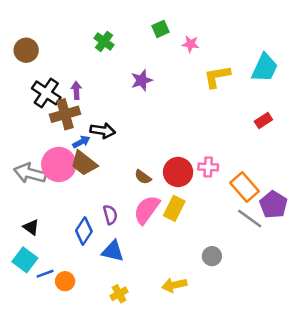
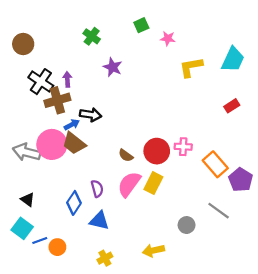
purple star: (142, 80) -> (113, 67), moved, turned -30
gray line: (250, 218) -> (219, 211), moved

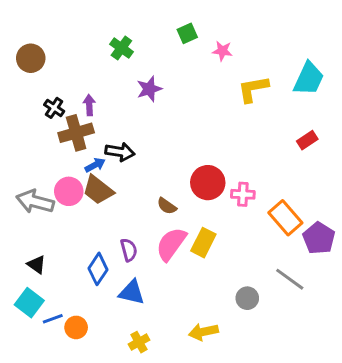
purple star: (113, 67) -> (149, 89), turned 30
black cross: (41, 82) -> (54, 108), size x0.6
pink circle: (52, 144) -> (69, 191), size x0.7
red circle: (157, 151) -> (208, 183), moved

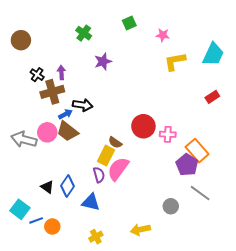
pink star: (222, 51) -> (163, 35), moved
purple pentagon: (319, 238) -> (187, 165), moved
yellow rectangle: (203, 243) -> (106, 156), moved
purple semicircle: (129, 250) -> (99, 175), moved
black triangle: (37, 265) -> (47, 187), moved

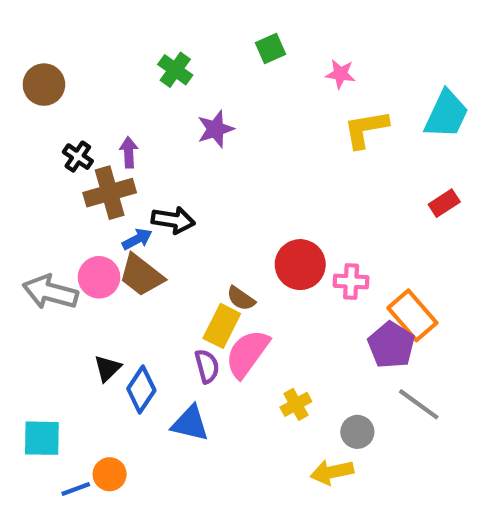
black triangle: (47, 187) -> (107, 368), moved, turned 40
cyan square: (20, 209) -> (42, 438), turned -36
blue line: (36, 220) -> (76, 489), moved
yellow arrow: (140, 230) -> (332, 472), moved
yellow cross: (96, 237) -> (296, 404), moved

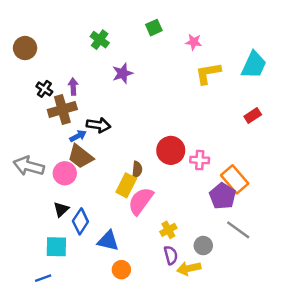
pink circle: (99, 277) -> (65, 173), moved
brown semicircle: (241, 298) -> (137, 170), turned -119
purple semicircle: (207, 366) -> (171, 255), moved
cyan square: (42, 438) -> (56, 247), moved
orange circle: (110, 474) -> (121, 270), moved

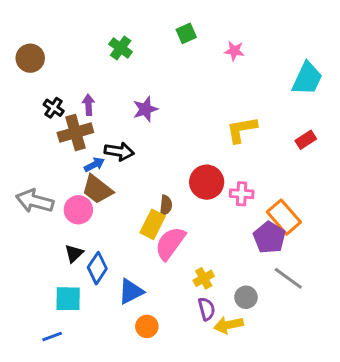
purple star: (123, 73) -> (145, 109), moved
yellow L-shape: (208, 73) -> (242, 130), moved
blue triangle: (108, 241) -> (131, 291), turned -40

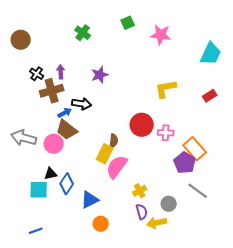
pink star: (234, 51) -> (161, 35), size x1.5
black triangle: (74, 254) -> (51, 174), turned 32
cyan square: (68, 299) -> (39, 190), moved

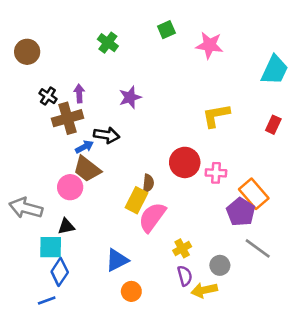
red rectangle: (210, 96) -> (273, 125), turned -32
gray arrow: (24, 138) -> (26, 208), moved
blue diamond: (67, 184) -> (60, 272), moved

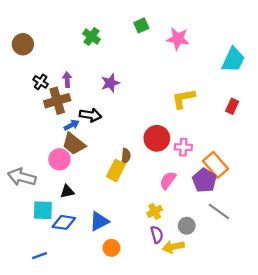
pink semicircle: (152, 217) -> (168, 180), moved, size x0.7
black triangle: (66, 226) -> (67, 191), moved
blue diamond: (60, 272) -> (64, 222), moved, turned 65

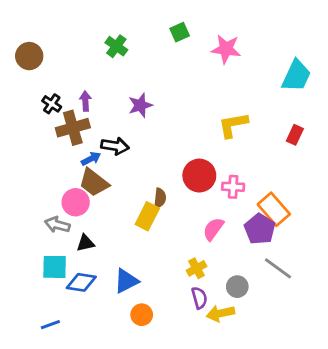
gray arrow: (22, 177) -> (57, 225), moved, size x0.7

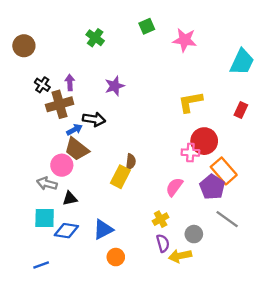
red circle: (199, 176) -> (204, 141), moved

